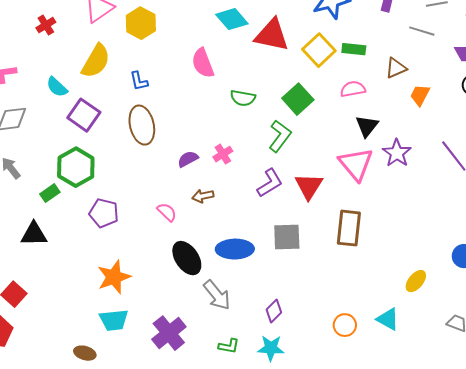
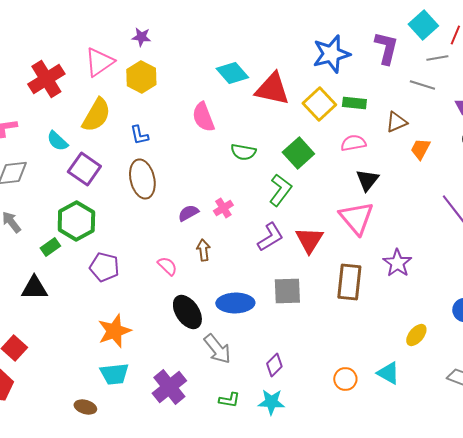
red cross: (46, 25) -> (46, 79), size x1.8
purple star: (397, 153) -> (397, 263), moved
brown arrow: (203, 196) -> (203, 250), turned 95

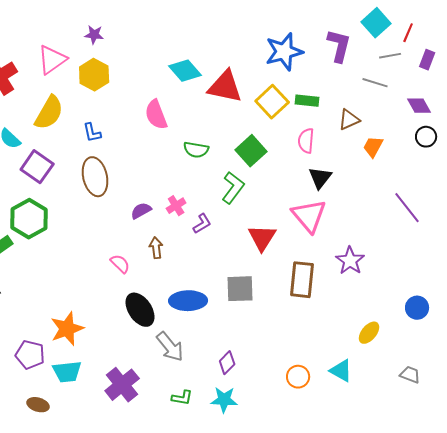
pink semicircle: (353, 143) -> (306, 141), turned -75
purple L-shape: (270, 237) -> (202, 224), moved, size x0.7
purple pentagon: (104, 267) -> (30, 355), moved

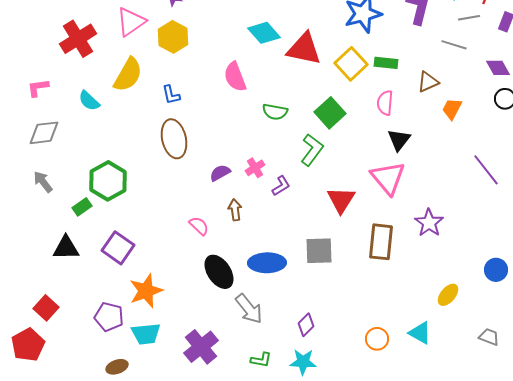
purple square: (37, 167) -> (118, 248), moved
brown ellipse: (38, 405) -> (117, 367), turned -35

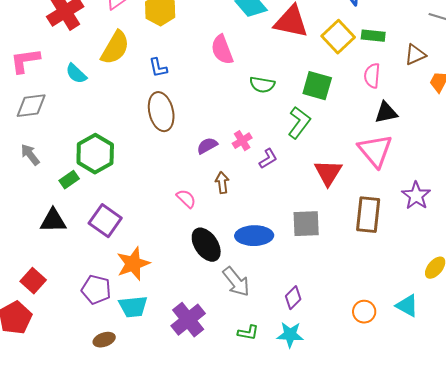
pink L-shape: (38, 88) -> (25, 61), size x1.4
green square: (330, 113) -> (317, 86), turned -32
black triangle: (399, 140) -> (386, 113), turned 40

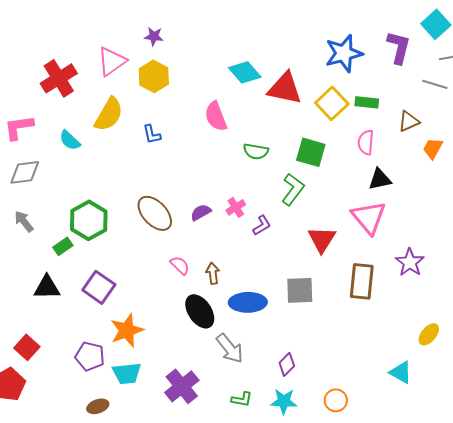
brown ellipse: (161, 112) -> (155, 213), moved, turned -30
brown arrow: (222, 183) -> (213, 273), moved
orange circle: (364, 312) -> (336, 400), moved

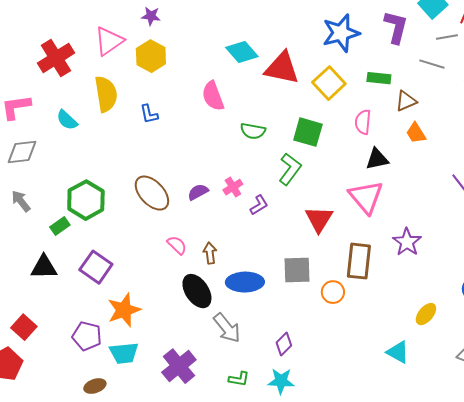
green rectangle: (367, 102) -> (379, 78), moved
yellow semicircle: (109, 114) -> (106, 94), turned -39
orange trapezoid: (433, 148) -> (416, 133), moved, turned -60
orange circle: (336, 400) -> (333, 292), moved

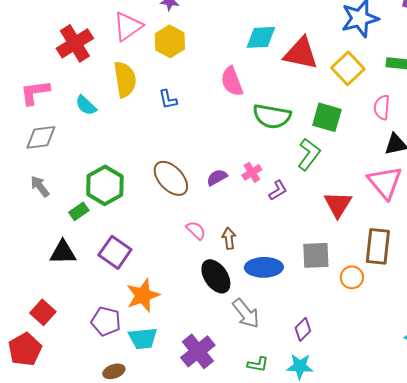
cyan diamond: (242, 52) -> (261, 37), turned -52
green semicircle: (253, 131) -> (272, 116), size x1.5

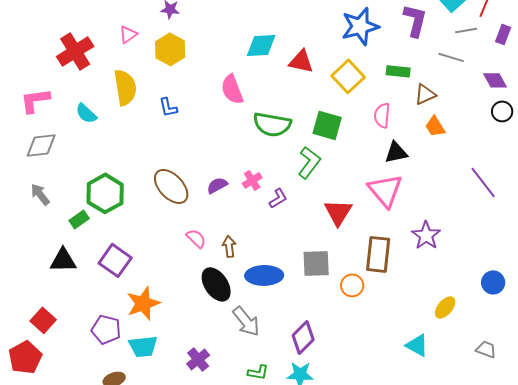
pink triangle: (128, 26) -> (128, 34), size x0.6
red triangle: (301, 53) -> (301, 61), size x0.7
purple diamond: (303, 329) -> (303, 337), size x1.4
purple cross: (198, 351) -> (198, 359), size x0.7

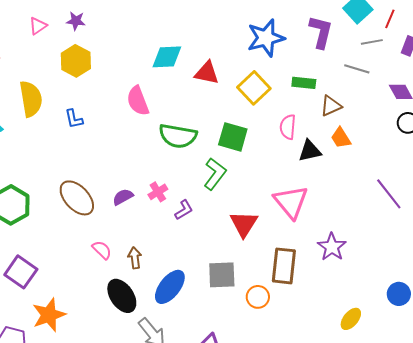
pink triangle: (128, 34) -> (38, 26), moved
black triangle: (396, 152) -> (310, 151), moved
blue ellipse: (264, 275) -> (170, 287), turned -51

